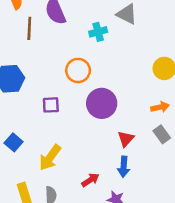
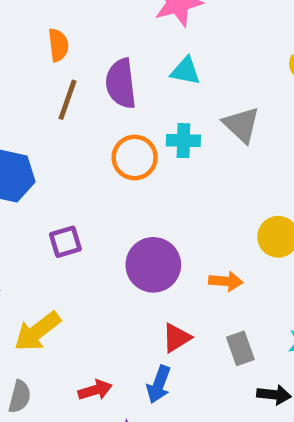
orange circle: (78, 70) -> (135, 158), moved
purple square: (51, 105) -> (65, 242), turned -30
orange arrow: (160, 107) -> (226, 281), moved

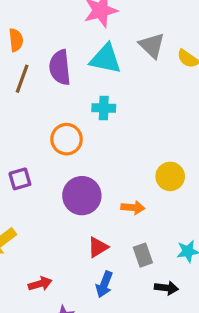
cyan triangle: (185, 71) -> (106, 59), size x1.5
gray triangle: (241, 125) -> (152, 45), moved
orange circle: (135, 158) -> (67, 139), moved
blue arrow: (159, 384) -> (104, 284), moved

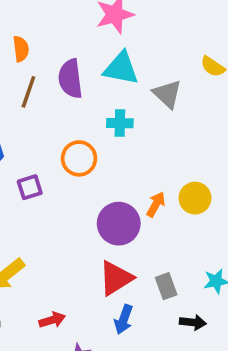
gray triangle: (152, 45) -> (167, 94), moved
purple square: (20, 179) -> (30, 187), moved
purple circle: (82, 196) -> (119, 224), moved
orange arrow: (133, 208) -> (156, 204), moved, turned -65
red triangle: (98, 247) -> (116, 278), size x1.5

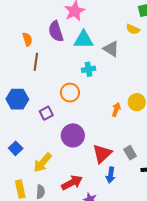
purple semicircle: (70, 79) -> (56, 31), moved
purple circle: (119, 224) -> (73, 135), moved
red arrow: (52, 320) -> (72, 183), size x1.5

